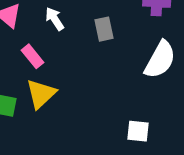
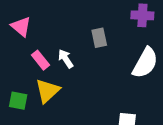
white arrow: (55, 19) -> (66, 59), moved

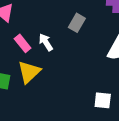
gray rectangle: (99, 38) -> (77, 23), turned 42

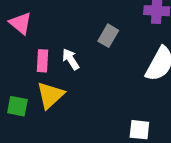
pink rectangle: (23, 43) -> (42, 61), turned 42

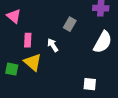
white arrow: (71, 59) -> (53, 45), moved
yellow triangle: (50, 95) -> (33, 62), turned -36

